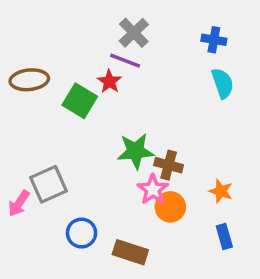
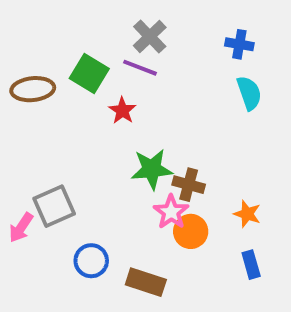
red star: (109, 82) -> (122, 111), moved
green square: (80, 101) -> (89, 74), moved

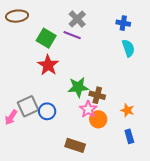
brown ellipse: (33, 89) -> (17, 16), moved
red star: (122, 111) -> (48, 65), moved, size x1.5
blue circle: (91, 261) -> (47, 111), moved

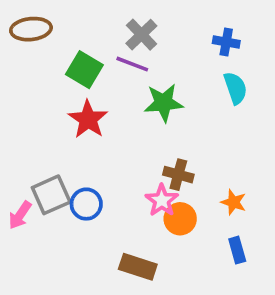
green star: (78, 87) -> (164, 103), moved

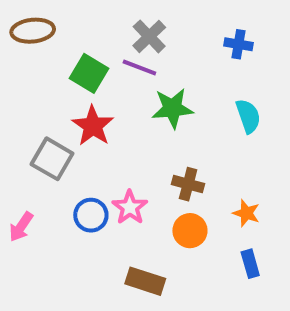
cyan semicircle: (235, 88) -> (248, 116), moved
gray square: (51, 195) -> (52, 159), moved, turned -36
pink star: (162, 200) -> (130, 207), moved

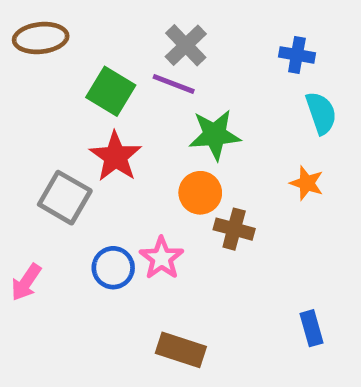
cyan semicircle: (248, 116) -> (321, 113), moved
orange star: (246, 213) -> (307, 183), moved
orange circle: (190, 231) -> (200, 193), moved

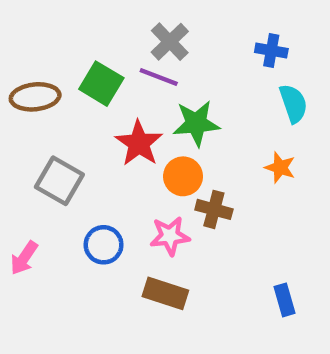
brown ellipse: (41, 38) -> (35, 97), moved
red star: (116, 157) -> (139, 143), moved
pink star: (162, 258) -> (170, 236), moved, turned 30
brown rectangle: (181, 350) -> (165, 293), moved

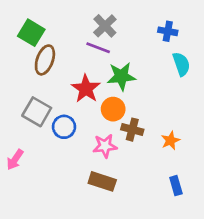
green square: (101, 84) -> (31, 33), moved
brown ellipse: (35, 97) -> (45, 60), moved, turned -64
orange star: (280, 168) -> (170, 140), moved, turned 30
blue circle: (104, 245) -> (64, 127), moved

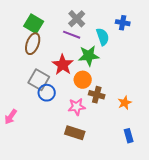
green square: (31, 33) -> (34, 24), moved
cyan semicircle: (181, 64) -> (103, 37), moved
gray square: (37, 112) -> (39, 80), moved

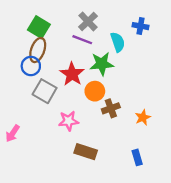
blue circle: (47, 93) -> (31, 66), moved
brown cross: (97, 95) -> (111, 108), turned -35
pink star: (77, 107) -> (69, 121), moved
blue rectangle: (129, 136) -> (137, 157), moved

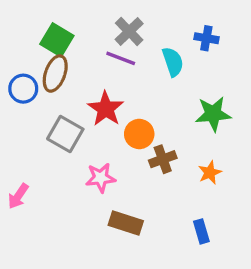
green star: (102, 64) -> (213, 114), moved
blue circle: (31, 66) -> (23, 89), moved

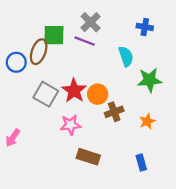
green square: (57, 40) -> (54, 35), moved, turned -30
cyan semicircle: (173, 62) -> (126, 56), moved
red star: (106, 109) -> (74, 91), moved

